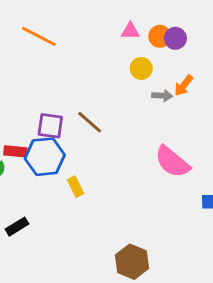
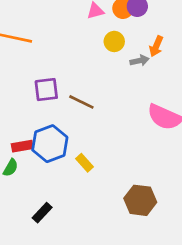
purple square: (50, 126) -> (46, 90), moved
brown hexagon: (132, 262) -> (140, 200), moved

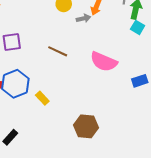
brown line: (81, 102) -> (58, 51), moved

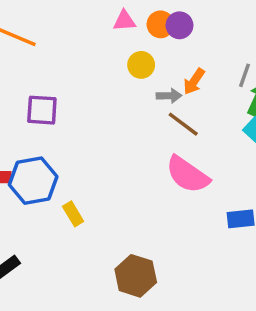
brown line: (58, 51) -> (183, 124), moved

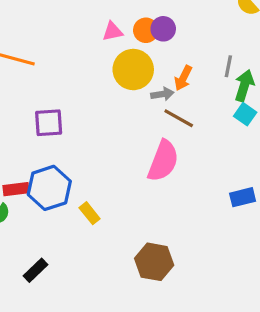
yellow circle: (141, 65) -> (133, 70), size x1.6
pink semicircle: (188, 175) -> (163, 161), moved, turned -96

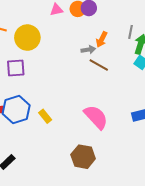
yellow circle: (133, 70) -> (27, 38), moved
pink semicircle: (163, 161) -> (96, 117), moved, turned -64
yellow rectangle: (90, 213) -> (45, 116), moved

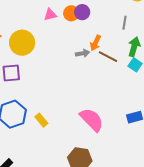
gray line: (130, 32) -> (125, 23), moved
brown line: (99, 65) -> (108, 57), moved

